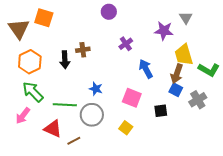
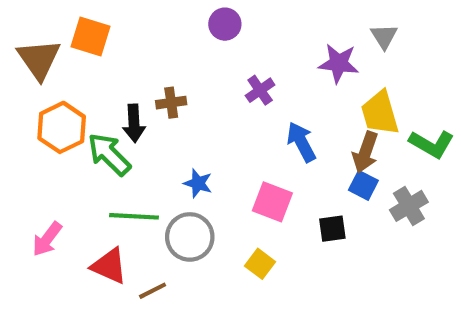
green arrow: (33, 92) -> (109, 154), moved

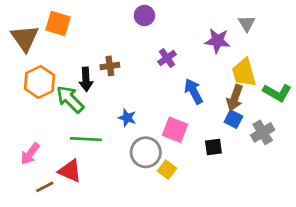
gray circle: (190, 237) -> (146, 152), moved
brown line: (153, 291) -> (45, 187), moved

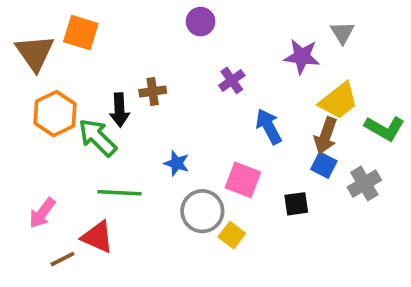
yellow trapezoid: (244, 73) -> (339, 101), turned -112

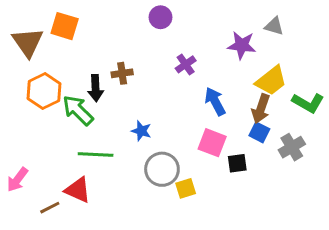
gray triangle: (342, 33) -> (274, 26), turned -42
pink square: (243, 180) -> (212, 143), moved
pink arrow: (42, 213) -> (17, 180), moved
yellow square: (232, 235) -> (186, 188), turned 36

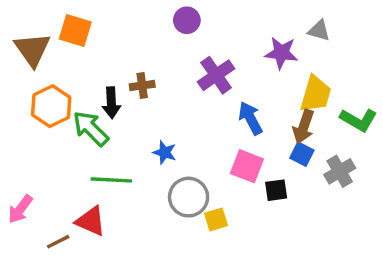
purple cross: (186, 64) -> (216, 75), size x1.5
yellow trapezoid: (271, 81) -> (316, 94), turned -36

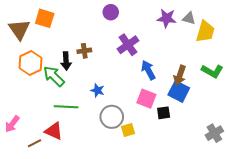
purple star: (281, 53) -> (167, 18), moved
yellow trapezoid: (316, 94) -> (205, 31), moved
blue square: (302, 154) -> (179, 91), size x1.5
gray cross: (340, 171) -> (214, 133), moved

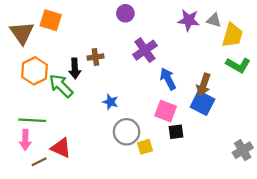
green L-shape: (212, 71) -> (238, 65), moved
green line: (66, 107) -> (32, 120), moved
black square: (164, 113) -> (176, 132), moved
pink arrow: (12, 124) -> (25, 140), moved, turned -36

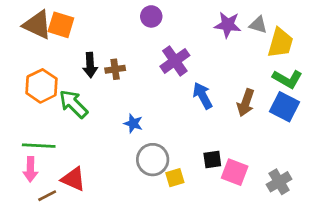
brown triangle: (22, 33) -> (37, 25), moved, turned -30
black arrow: (75, 69) -> (90, 65), moved
blue square: (202, 103) -> (285, 107), moved
pink square: (166, 111) -> (235, 172), moved
gray cross: (243, 150) -> (279, 182), moved

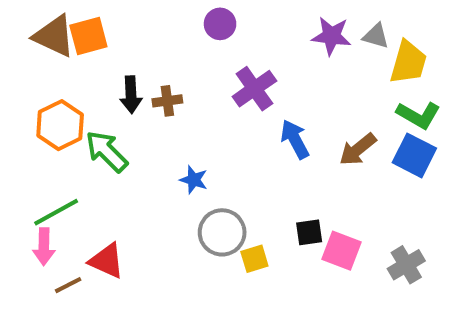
orange square: (61, 25) -> (88, 36), turned -32
brown arrow: (246, 103) -> (358, 149), turned 32
green line: (39, 146) -> (56, 212), turned -32

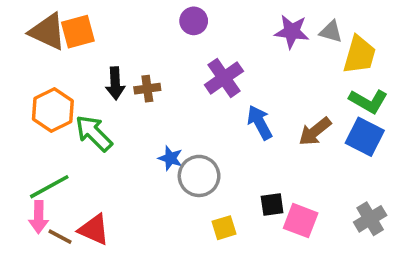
gray circle: (222, 232) -> (199, 176), moved
gray cross: (406, 265) -> (370, 219), moved
brown line: (68, 285) -> (60, 237), moved, turned 55

